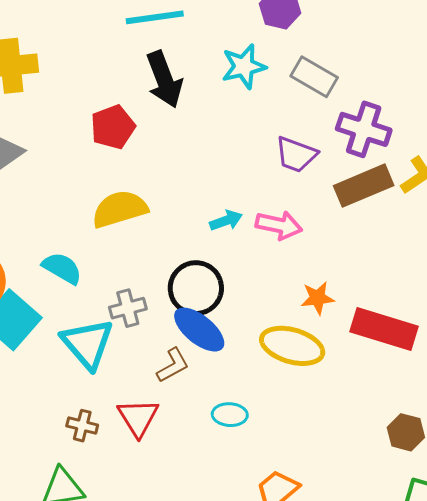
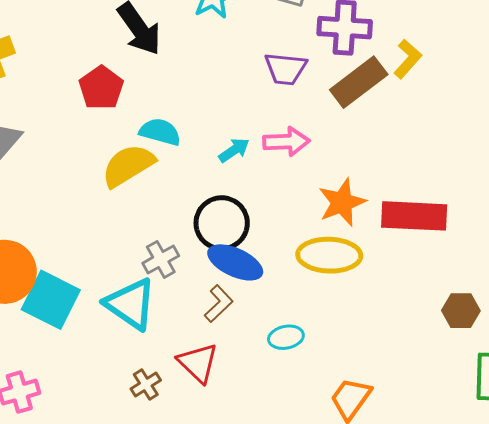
cyan semicircle: (62, 268) -> (160, 132), moved
orange star: (317, 298) -> (342, 202), size x1.4
brown cross: (82, 426) -> (146, 384), turned -32

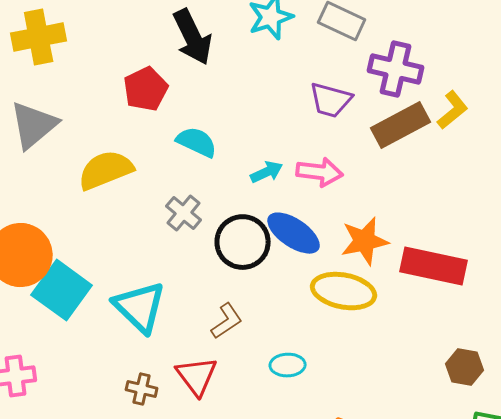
yellow semicircle: (128, 165) -> (106, 170), moved
gray cross: (161, 259) -> (184, 213), moved, turned -30
blue ellipse: (235, 262) -> (294, 233), moved
brown cross: (146, 384) -> (142, 389), turned 36

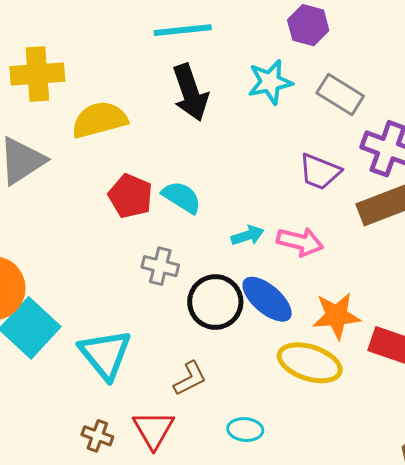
red pentagon: (146, 89) -> (130, 196), moved, turned -30
yellow semicircle: (106, 170) -> (99, 120), moved
gray cross: (184, 213) -> (160, 266), turned -33

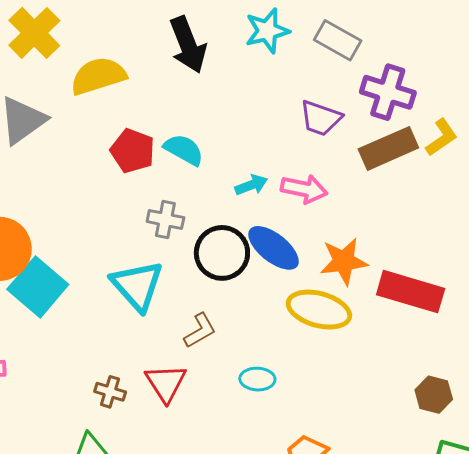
yellow cross: (37, 74) -> (34, 33), turned -38
cyan triangle: (105, 354) -> (137, 286), moved

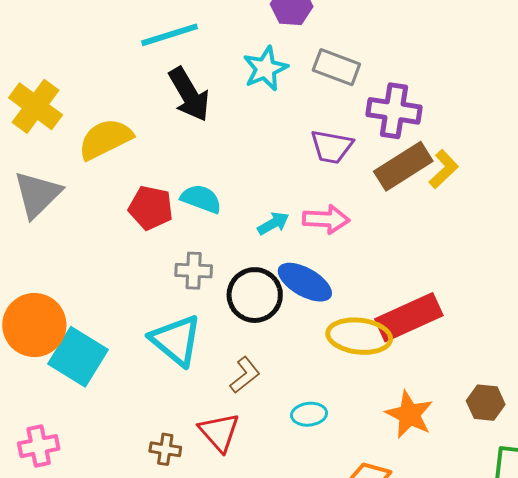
yellow L-shape: (441, 137) -> (444, 169), moved
orange star: (344, 261) -> (409, 415), moved, turned -30
red rectangle: (411, 292) -> (409, 317), moved, turned -32

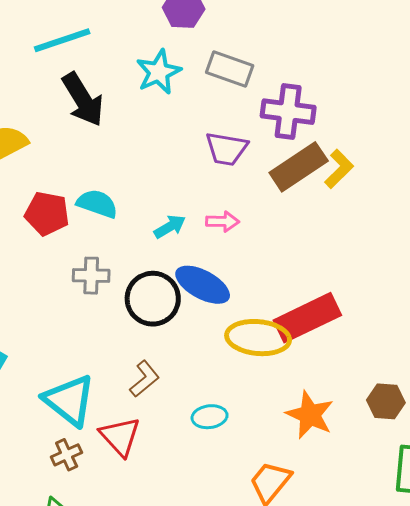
pink arrow: (326, 219) -> (223, 221), size x0.7
cyan triangle: (176, 340) -> (69, 400), moved
brown cross: (165, 449) -> (67, 455), turned -32

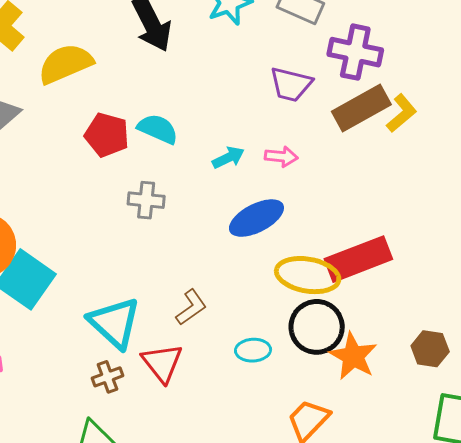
blue ellipse: (203, 285) -> (256, 218), turned -60
black circle: (153, 299) -> (317, 327), moved

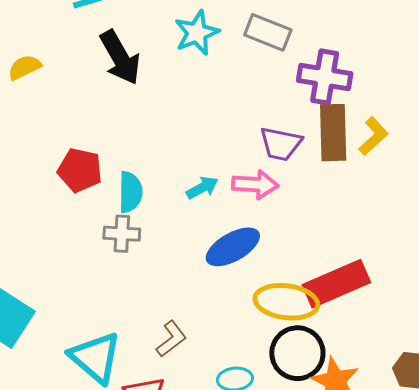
yellow semicircle: (65, 64) -> (25, 67), moved, size x0.6
purple trapezoid: (291, 84) -> (281, 144), moved
brown rectangle: (361, 108) -> (333, 133), turned -60
cyan semicircle: (158, 129) -> (130, 192), moved, turned 69
pink arrow: (281, 157) -> (255, 184), size x1.4

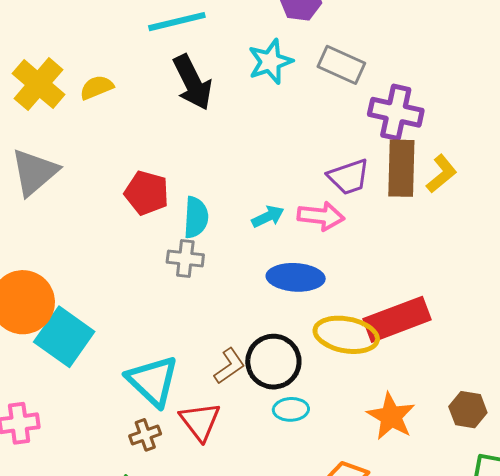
purple trapezoid: (281, 144) -> (349, 177), turned -33
blue ellipse: (233, 247) -> (296, 277), turned 30
black circle: (297, 353) -> (273, 362), moved

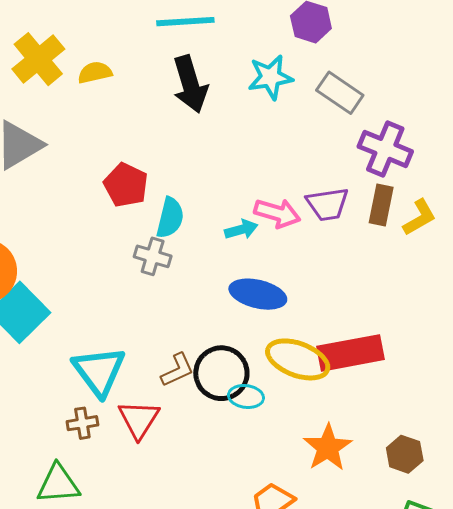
brown rectangle: (401, 168) -> (381, 205), size x0.7
pink arrow: (321, 216) -> (277, 213), moved
cyan ellipse: (291, 409) -> (246, 397), moved

